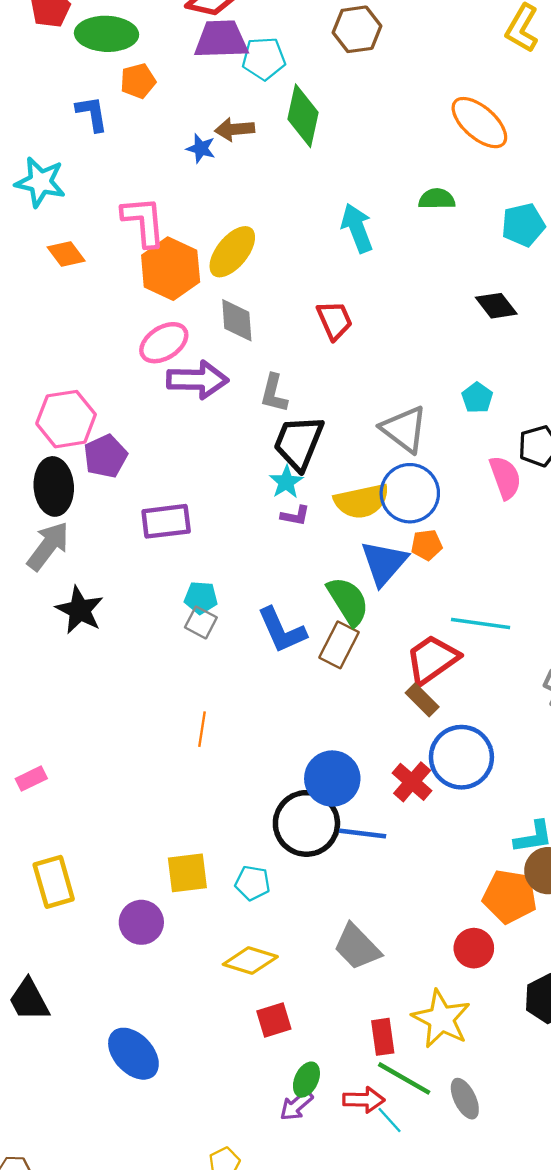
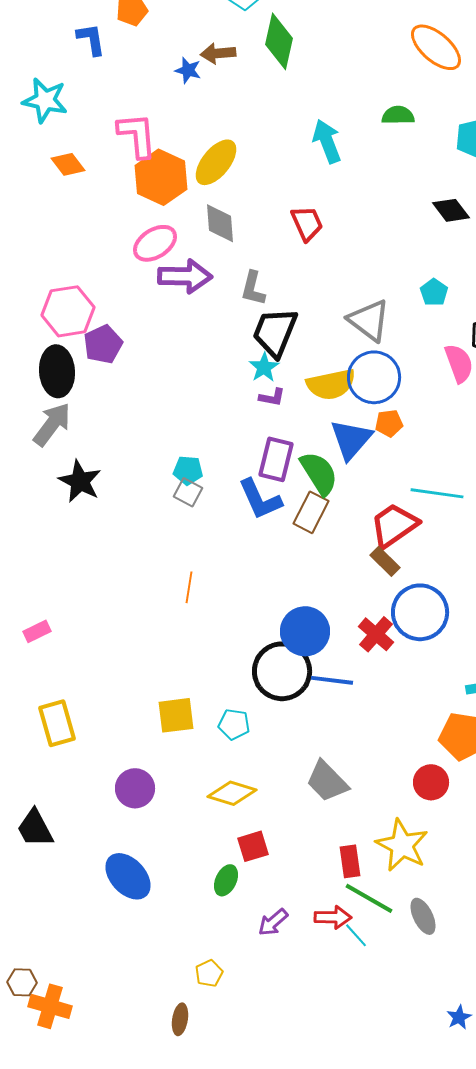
purple rectangle: (166, 521) -> (276, 459), moved, turned -69
purple circle: (141, 922) -> (135, 788), moved
green ellipse: (306, 1080) -> (226, 880), moved

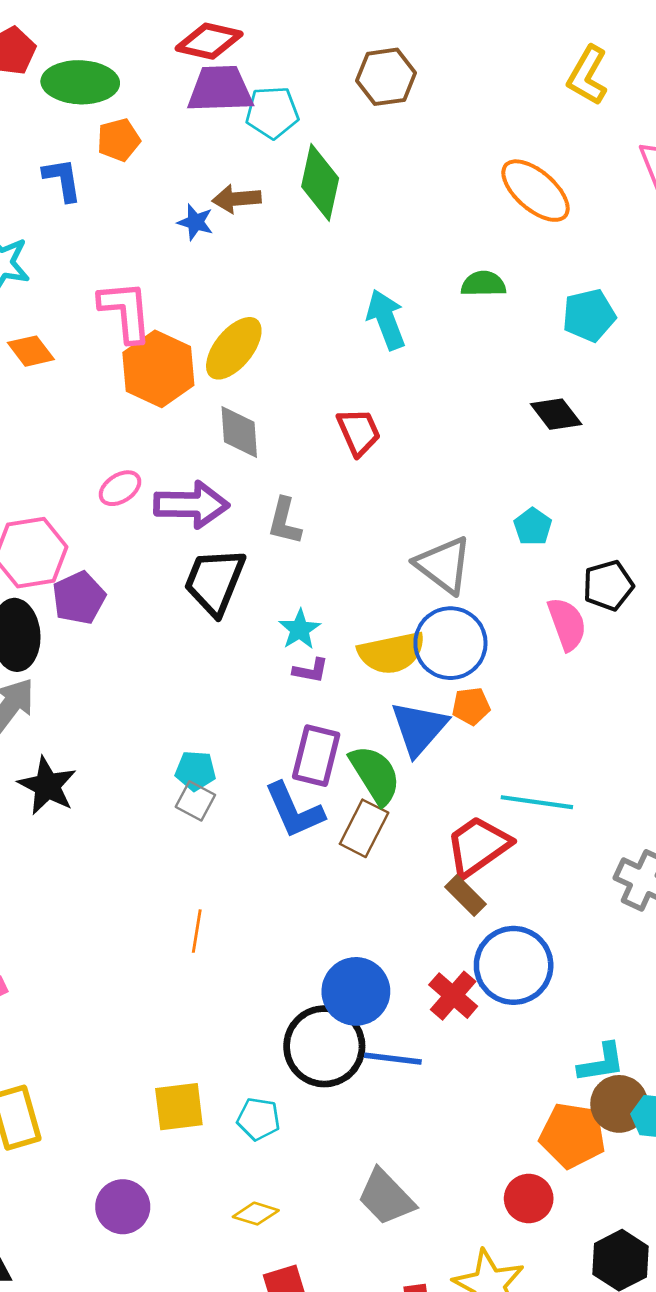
pink ellipse: (155, 243) -> (120, 488), moved, size x0.7
black trapezoid: (275, 332) -> (215, 581), moved
yellow diamond: (232, 793) -> (256, 1214), size x0.7

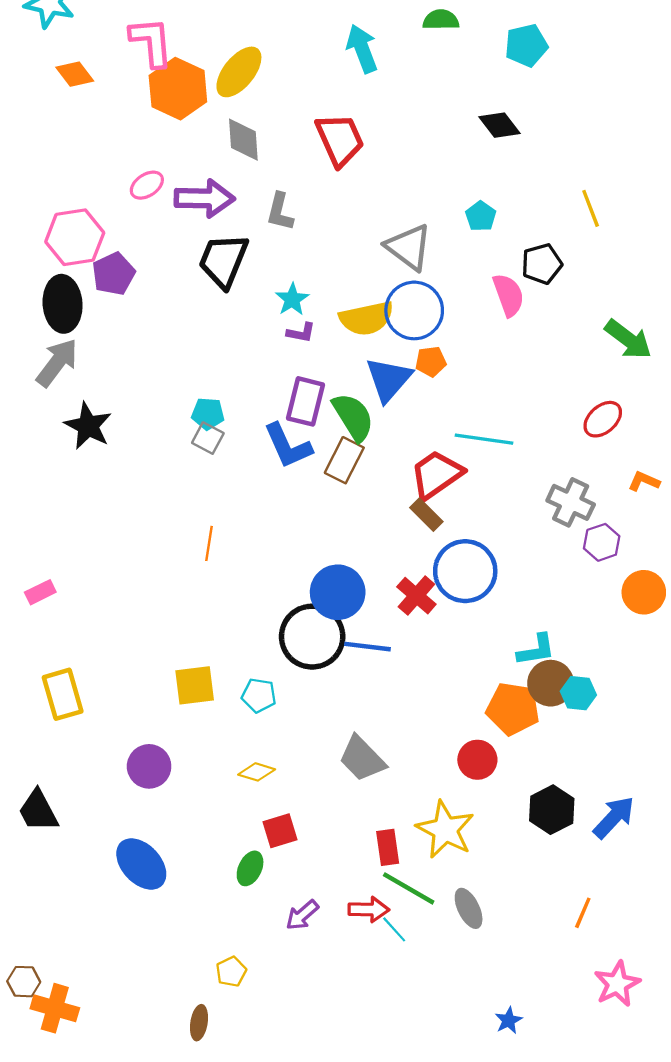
red trapezoid: (359, 432) -> (340, 140), size x1.4

